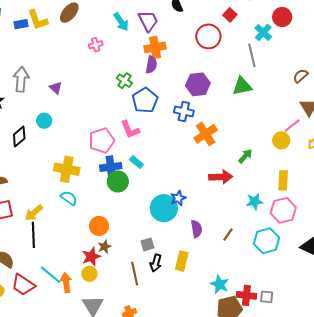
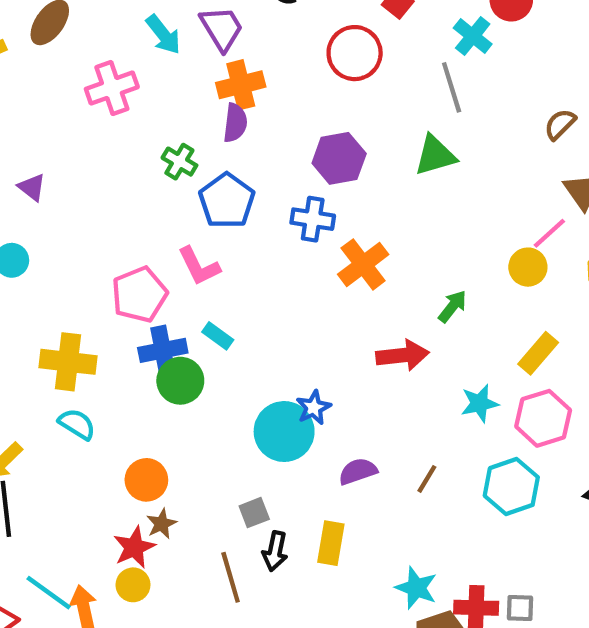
pink cross: (96, 45) -> (112, 88), size x1.6
yellow rectangle: (283, 180) -> (538, 353), turned 42
purple semicircle: (196, 229) -> (358, 471), turned -96

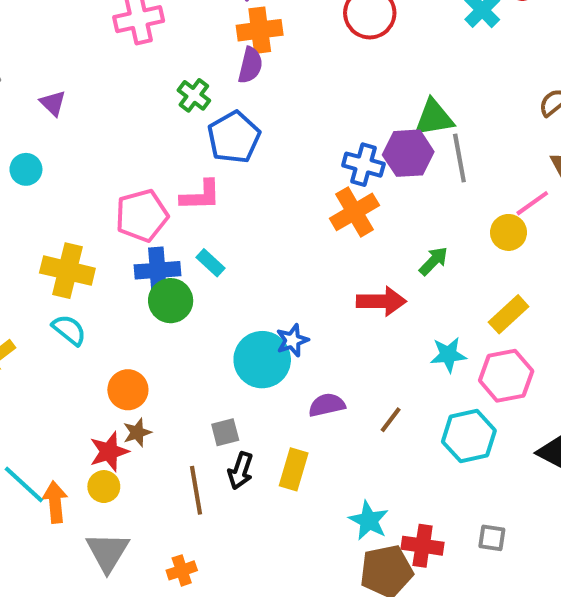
gray line: (452, 87) -> (459, 158), moved
purple hexagon: (339, 158) -> (408, 153), moved
blue cross: (313, 219) -> (363, 165), moved
pink L-shape: (199, 266) -> (201, 195), turned -72
gray square: (520, 608) -> (492, 538), moved

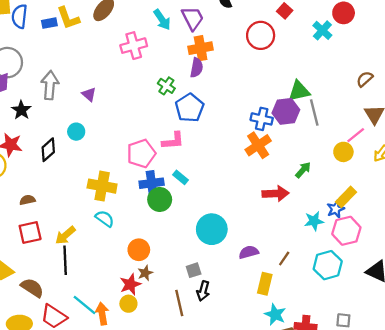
blue star: (292, 340) -> (336, 209), moved
yellow rectangle: (294, 469) -> (265, 284), moved

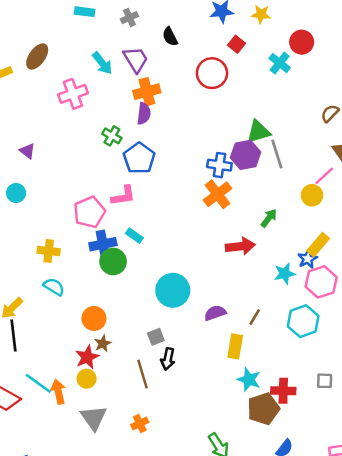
yellow cross: (102, 186) -> (49, 251), size x0.7

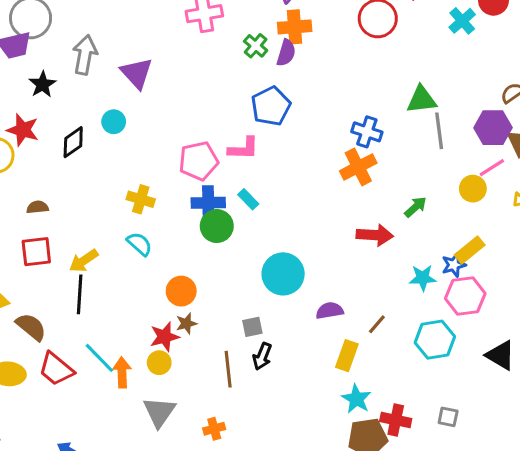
green cross: (112, 136) -> (256, 46), moved
purple triangle: (27, 151) -> (137, 73), size x1.6
purple hexagon: (246, 155) -> (493, 128), moved

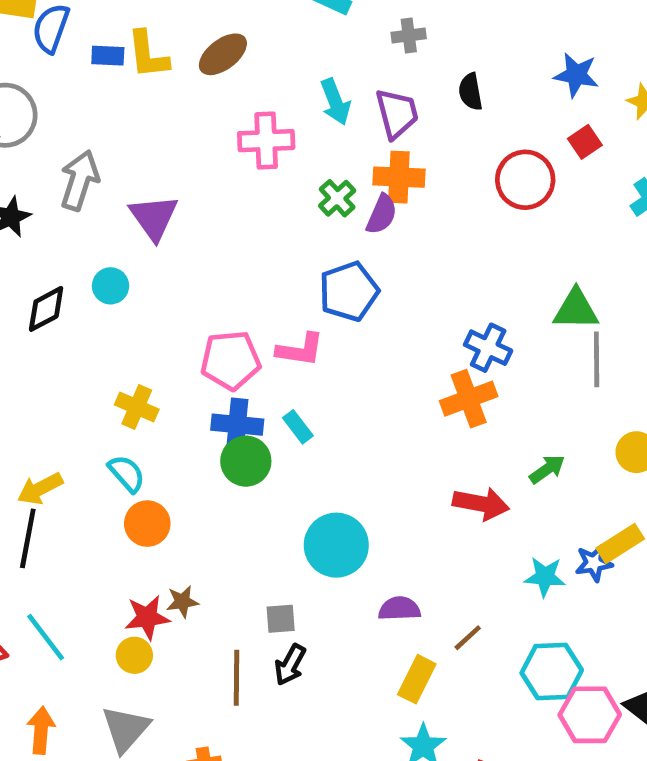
orange circle: (181, 291) -> (147, 524), moved
pink hexagon: (465, 296) -> (590, 715), moved
orange arrow: (122, 372) -> (41, 730), moved

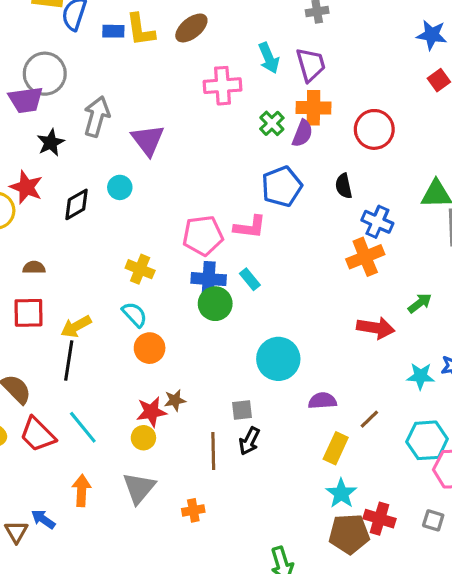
black semicircle: (471, 92) -> (344, 186), moved
red circle: (525, 180) -> (374, 129), moved

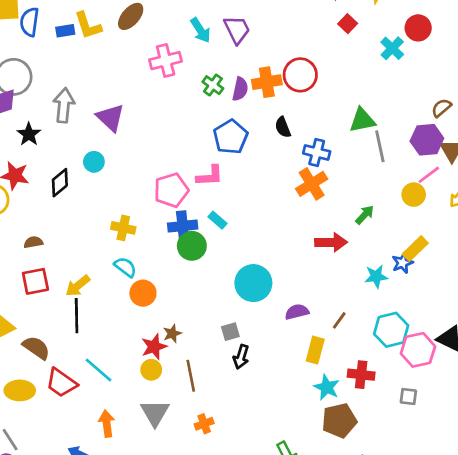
orange cross: (313, 108) -> (267, 82), moved
brown line: (213, 451) -> (191, 376), moved
red cross: (379, 519) -> (361, 375), moved

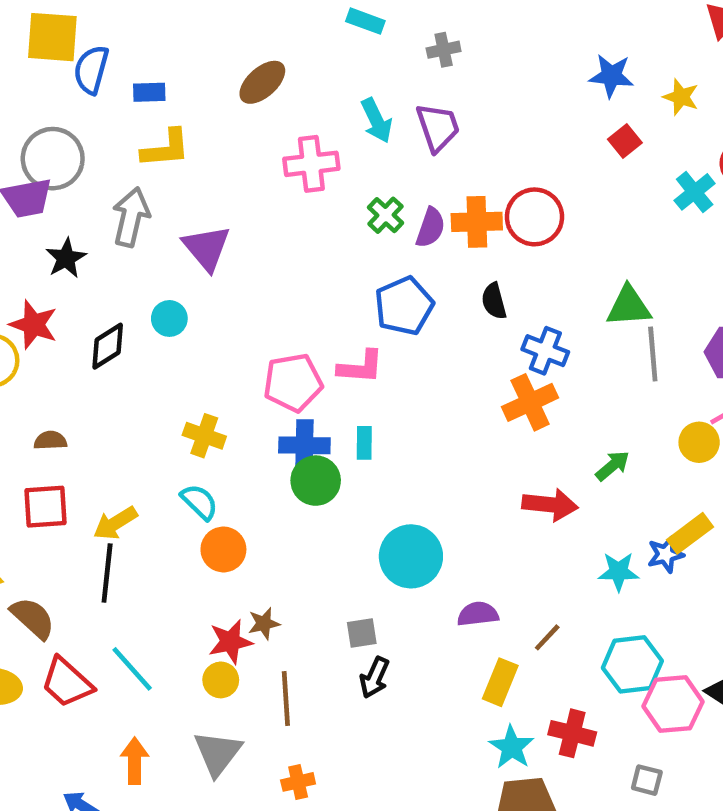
yellow L-shape: (88, 26) -> (166, 149), moved, turned -84
cyan rectangle: (217, 220) -> (364, 443), turned 42

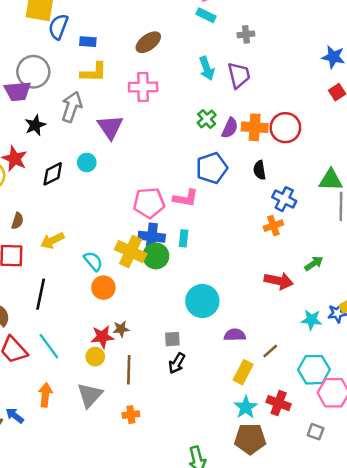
pink cross: (311, 164) -> (143, 87), moved
orange cross: (530, 402) -> (273, 226), size x0.7
yellow cross: (204, 436) -> (131, 252), moved, size x1.4
brown semicircle: (50, 440) -> (17, 221), turned 105
yellow arrow: (115, 523) -> (52, 240), moved

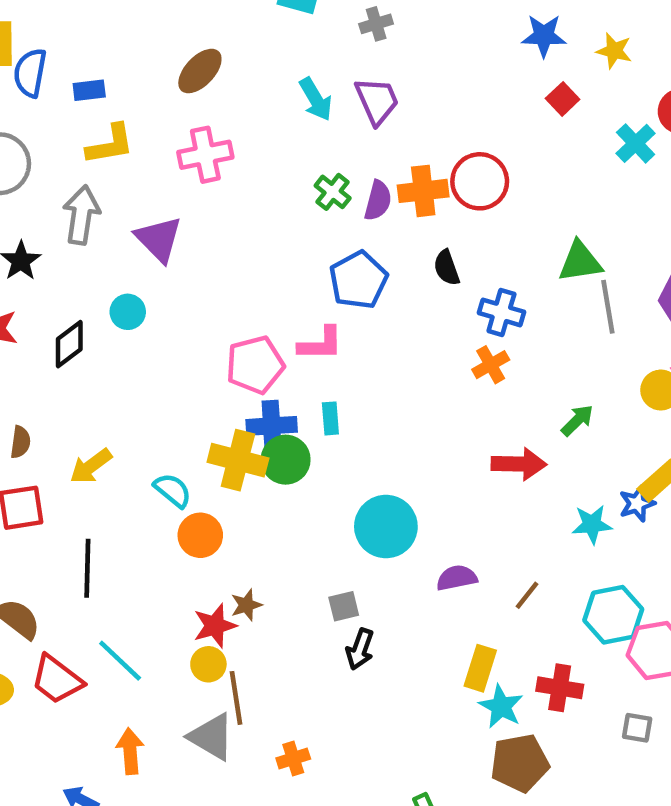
brown line: (129, 370) -> (236, 698), moved
yellow rectangle: (243, 372) -> (480, 668), moved
gray triangle: (90, 395) -> (211, 737), turned -32

